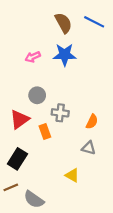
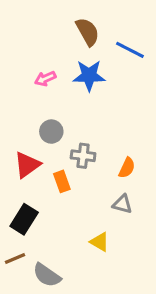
blue line: (94, 22) -> (130, 50), moved

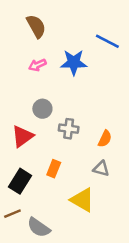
brown semicircle: (88, 32) -> (36, 26), moved
orange rectangle: (62, 181) -> (54, 169), moved, turned 42
yellow triangle: (100, 242) -> (82, 200), size x1.5

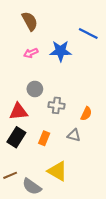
red triangle: (22, 136) -> (18, 112), turned 30
gray triangle: (101, 169) -> (74, 135), moved
black rectangle: (20, 181) -> (16, 137), moved
yellow triangle: (82, 200) -> (57, 171), moved

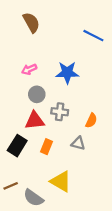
blue star: (61, 51) -> (67, 73), moved
pink arrow: (31, 53) -> (29, 69), moved
red triangle: (18, 112) -> (35, 120), moved

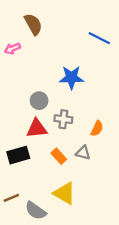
pink arrow: (29, 69) -> (12, 49), moved
black rectangle: (17, 146) -> (18, 155), turned 42
orange rectangle: (47, 147) -> (59, 156), moved, turned -64

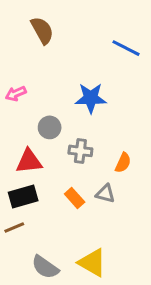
pink arrow: (12, 49) -> (16, 94), moved
red triangle: (37, 128) -> (29, 161), moved
yellow triangle: (65, 193) -> (92, 263), moved
brown line: (11, 198) -> (14, 227), moved

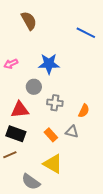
blue star: (91, 98) -> (49, 64), moved
black rectangle: (23, 197) -> (16, 134), turned 36
yellow triangle: (92, 263) -> (53, 164), moved

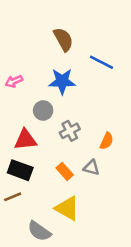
brown semicircle: (29, 21) -> (63, 39), moved
blue line: (86, 33) -> (102, 62), moved
gray cross: (55, 103) -> (70, 131), turned -35

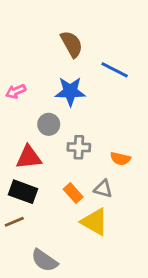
gray cross: (70, 131) -> (79, 147), turned 30
orange semicircle: (107, 141) -> (120, 159), turned 78
yellow triangle: (67, 208) -> (95, 222), moved

